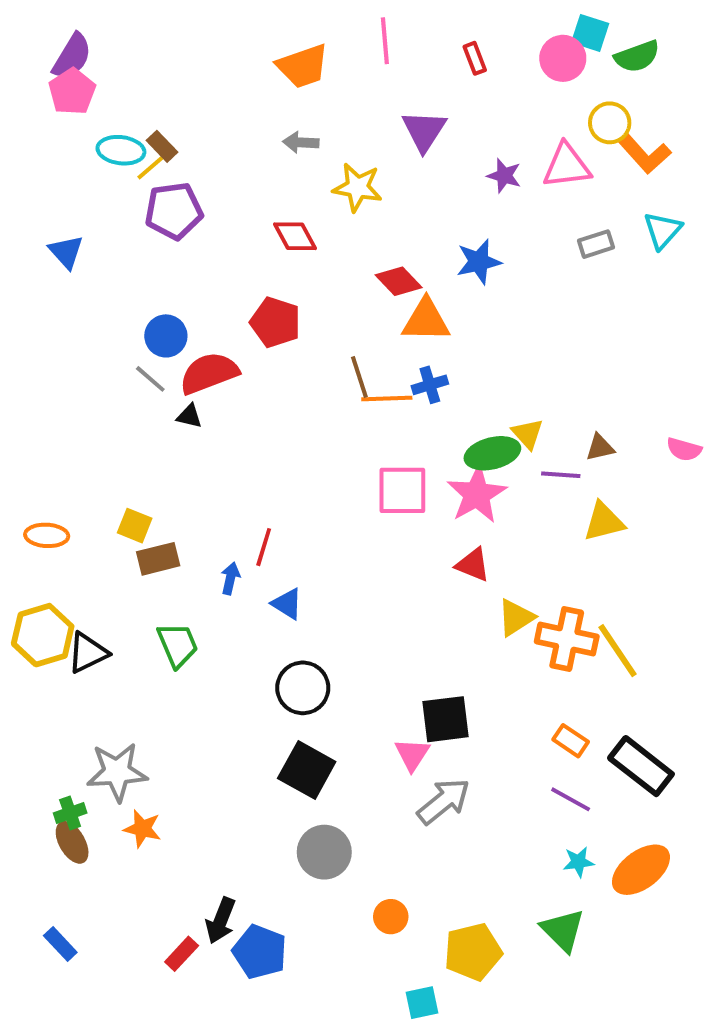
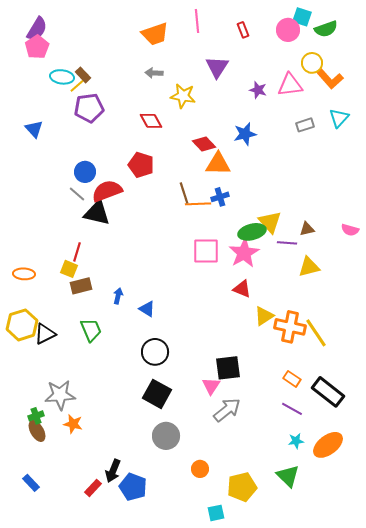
black triangle: (189, 416) -> (97, 213), size x2.0
yellow triangle: (528, 434) -> (270, 222), size x1.4
red line: (264, 547) -> (77, 252), moved

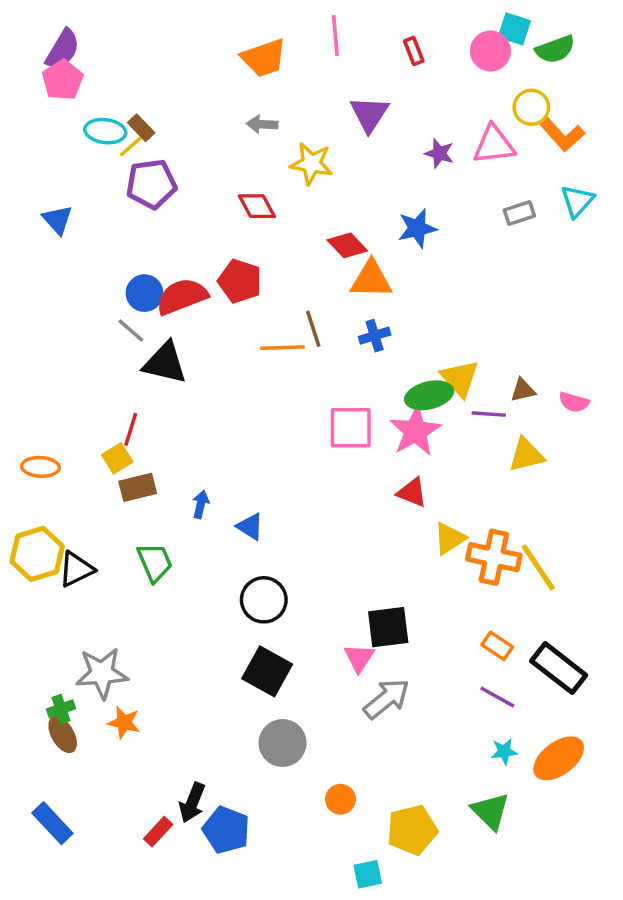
red semicircle: (107, 191) -> (182, 296), moved
orange line: (198, 204) -> (283, 348), moved
pink semicircle: (350, 230) -> (574, 402), moved
yellow square: (69, 269) -> (117, 458), turned 36
blue rectangle: (31, 483) -> (52, 823), size x1.4

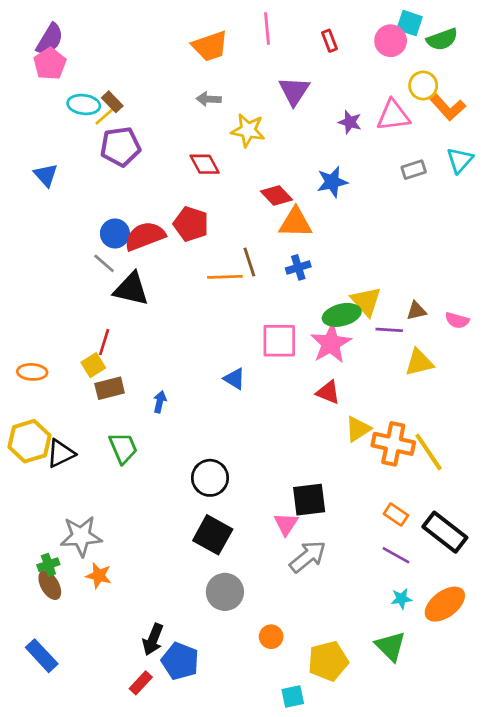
blue triangle: (250, 527) -> (234, 379), moved
red rectangle: (158, 832) -> (141, 683), moved

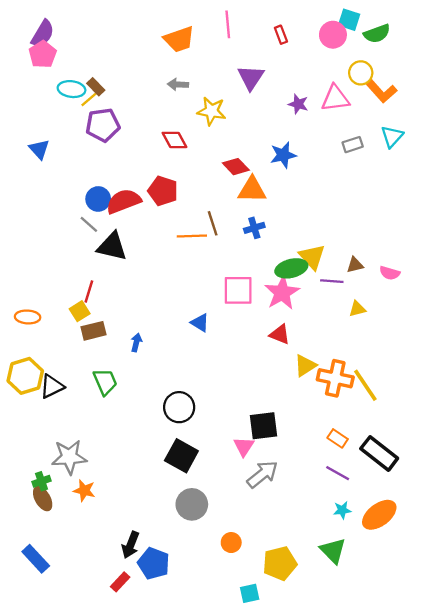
yellow triangle: (419, 362) -> (357, 309), size x0.7

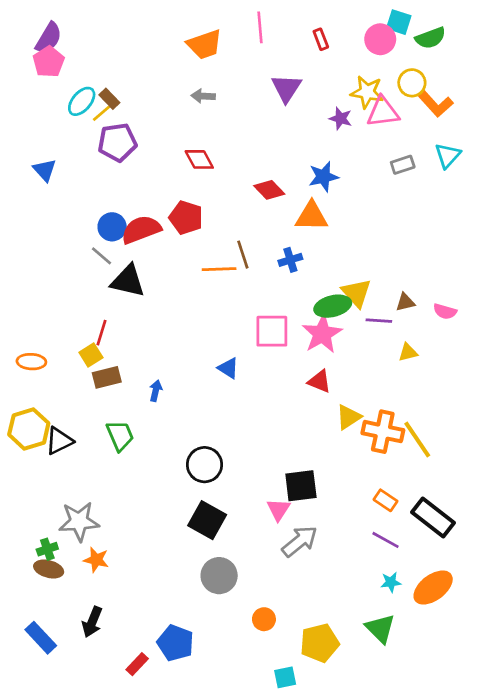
cyan ellipse: (72, 89) -> (82, 101), turned -56
yellow star: (212, 111) -> (367, 92), moved
orange triangle: (252, 190) -> (312, 216), moved
brown ellipse: (43, 499) -> (49, 569), turned -45
black arrow: (131, 545) -> (92, 622), moved

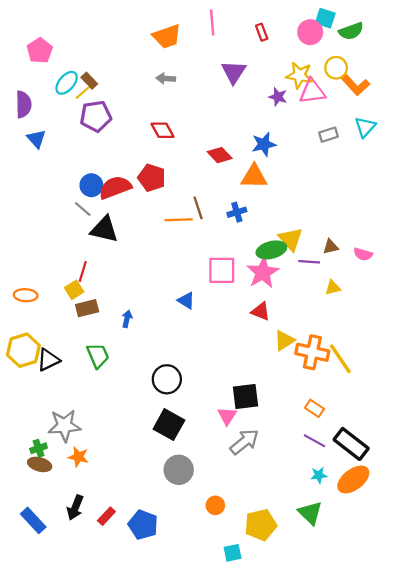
purple semicircle: (49, 38) -> (23, 104), moved, turned -32
black rectangle: (433, 517) -> (351, 444), moved
red rectangle: (137, 664) -> (106, 516), moved

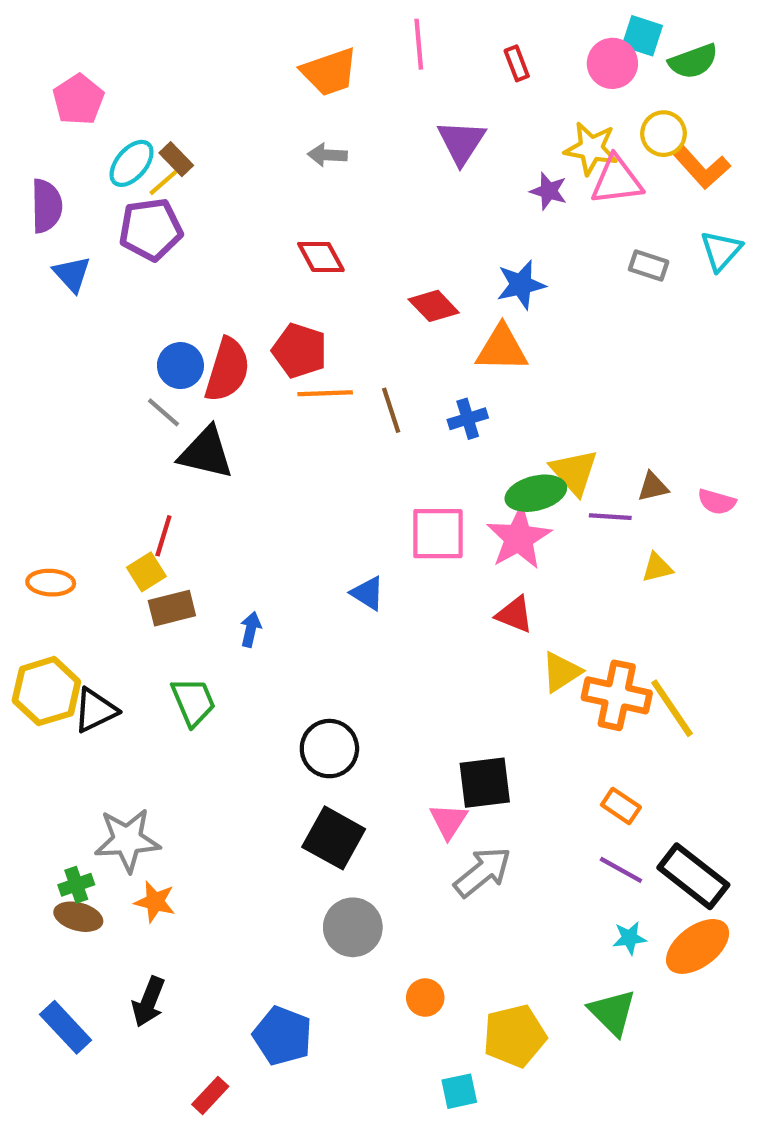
purple pentagon: (96, 116) -> (151, 229), moved
gray rectangle: (329, 135) -> (649, 266), turned 36
red semicircle: (115, 187) -> (227, 370), turned 128
orange line: (179, 220) -> (325, 393), moved
red rectangle: (106, 516) -> (210, 1095), moved

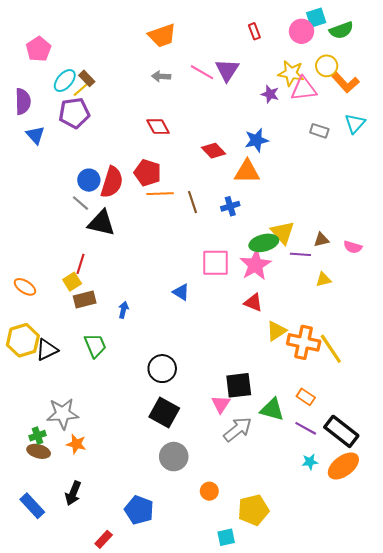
cyan square: (642, 36) -> (316, 18), turned -36
pink line: (419, 44) -> (202, 72), moved, turned -55
orange ellipse: (51, 583) -> (25, 287), turned 30
green triangle: (612, 1012) -> (272, 409), moved, turned -30

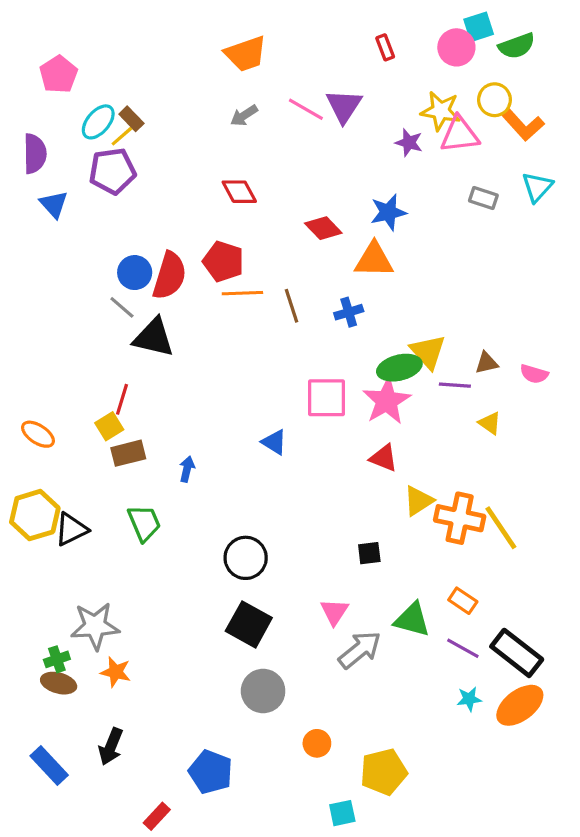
gray arrow: (161, 76) -> (244, 116), turned -36
yellow triangle: (323, 280) -> (490, 423), turned 49
black square: (239, 385) -> (369, 553), moved, size x0.6

